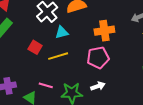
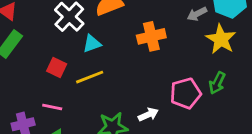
pink pentagon: (98, 58) -> (186, 93), moved
pink line: (46, 85) -> (52, 107), moved

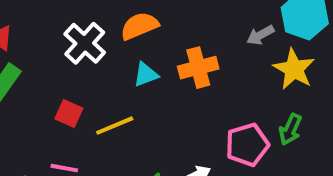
cyan triangle: (92, 44) -> (146, 75), moved

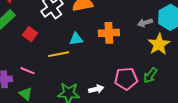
cyan triangle: (146, 75) -> (76, 39), moved
red square: (69, 114) -> (30, 34), moved

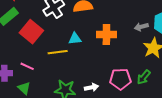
red square: (30, 34) -> (31, 32), size x1.6

